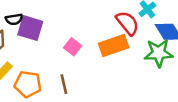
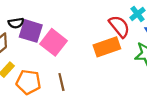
pink square: (73, 47) -> (53, 42), moved, size x1.6

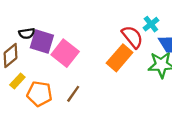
orange rectangle: (107, 47) -> (120, 58), turned -30
brown line: (61, 82) -> (73, 94), turned 48

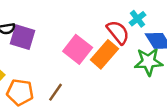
pink square: (65, 53) -> (78, 49), moved

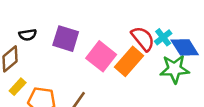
cyan cross: (138, 19) -> (163, 37), moved
purple square: (23, 37) -> (66, 39), moved

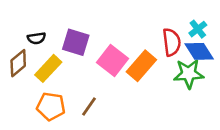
cyan cross: (163, 37) -> (198, 29), moved
red semicircle: (143, 39) -> (172, 42), moved, turned 32
yellow rectangle: (18, 87) -> (48, 68), moved, size x1.5

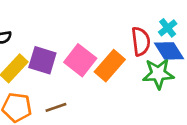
purple square: (76, 42) -> (42, 60), moved
brown line: (89, 106) -> (56, 107), turned 36

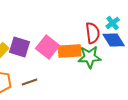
orange rectangle: (110, 66) -> (70, 51), turned 45
green star: (158, 74) -> (90, 57), moved

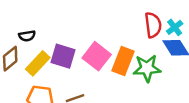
red semicircle: (93, 33) -> (153, 25), moved
orange rectangle: (70, 51) -> (123, 61), turned -65

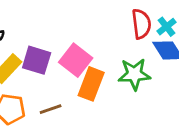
orange rectangle: (123, 61) -> (91, 84), moved

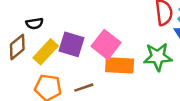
orange rectangle: (91, 84) -> (120, 65), turned 72

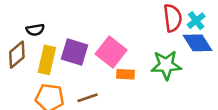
yellow rectangle: (46, 52) -> (47, 60), turned -30
orange rectangle: (120, 65) -> (126, 74), size x0.6

